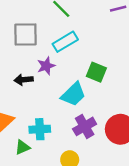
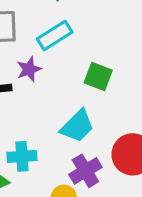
cyan trapezoid: (73, 94) -> (77, 126), moved
purple cross: (85, 126) -> (85, 171), moved

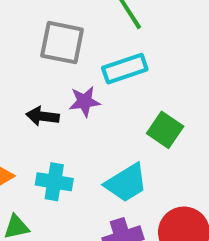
cyan cross: (22, 156) -> (54, 182), moved

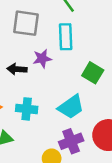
cyan rectangle: (125, 69) -> (66, 37), turned -70

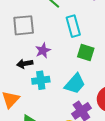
cyan rectangle: (66, 37) -> (73, 26), moved
cyan cross: (27, 109) -> (41, 80), moved

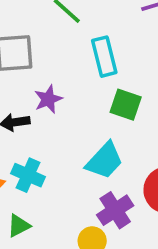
cyan cross: (41, 80) -> (28, 175), moved, turned 30

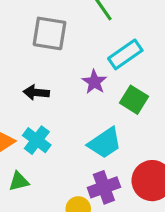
cyan rectangle: (104, 57) -> (125, 54), turned 56
purple star: (48, 99) -> (94, 82), moved, turned -30

